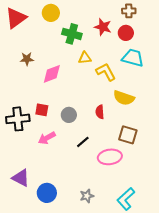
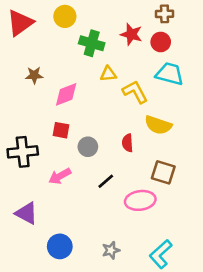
red square: (42, 110) -> (61, 130), moved
purple triangle: (21, 178) -> (27, 213), moved

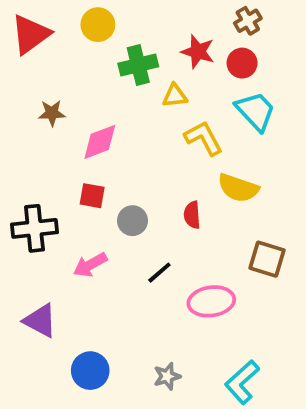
brown cross: (165, 14) -> (248, 21), turned -30
green cross: (92, 43) -> (138, 65), turned -30
yellow triangle: (108, 74) -> (175, 96), moved
cyan trapezoid: (170, 74) -> (255, 111), turned 32
brown square: (163, 172) -> (267, 259), moved

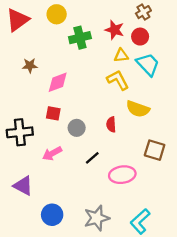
yellow triangle: (175, 96) -> (121, 55), moved
gray star: (167, 376) -> (97, 218), size x1.6

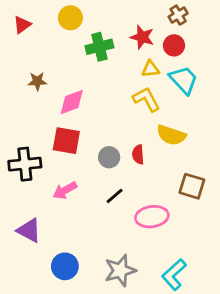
red triangle: (18, 20) -> (22, 25), size x0.6
red square: (53, 113) -> (66, 141), size x1.5
gray circle: (77, 128) -> (109, 157), moved

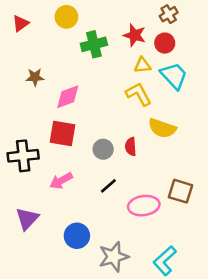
brown square: (192, 186) -> (180, 191), moved
purple triangle: (29, 230) -> (27, 219), turned 45
blue circle: (65, 266) -> (77, 236), moved

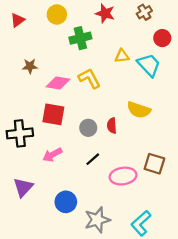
red star: (135, 35) -> (105, 13), moved
red circle: (165, 43) -> (162, 38), moved
yellow L-shape: (139, 94) -> (89, 78), moved
pink diamond: (68, 97) -> (58, 83), turned 30

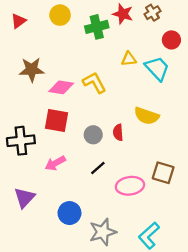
red star: (105, 13) -> (123, 14), moved
green cross: (80, 38) -> (97, 27), moved
brown star: (30, 66) -> (32, 70), size x1.5

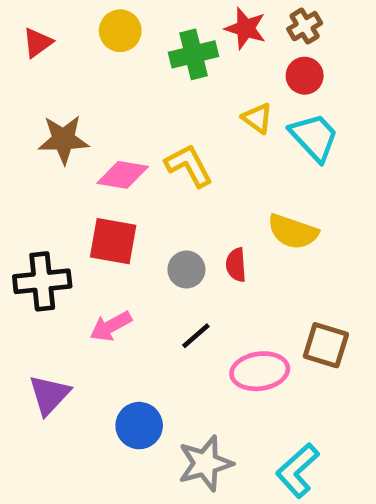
red circle: (171, 40) -> (305, 76), moved
yellow triangle: (129, 59) -> (257, 118), turned 42

